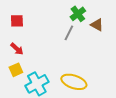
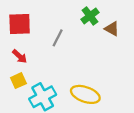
red square: (17, 21) -> (20, 24), size x1.5
gray line: (69, 33) -> (58, 38), moved

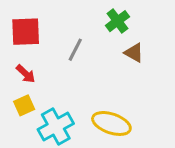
brown triangle: (112, 29) -> (134, 53), moved

